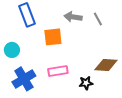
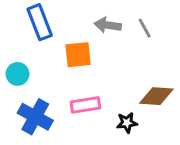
blue cross: (24, 79) -> (35, 117), turned -30

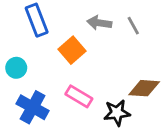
orange square: (78, 55) -> (72, 50), turned -35
pink rectangle: (85, 105) -> (79, 96), turned 40
black star: (127, 123) -> (117, 113), size x1.4

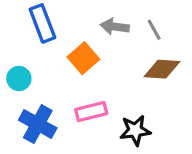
brown diamond: (144, 88) -> (162, 69), moved
pink rectangle: (79, 96) -> (91, 112), turned -45

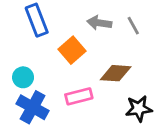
brown diamond: (162, 69) -> (116, 73), moved
cyan circle: (19, 78) -> (23, 77), moved
black star: (135, 130) -> (139, 109), moved

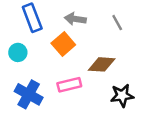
gray arrow: (99, 23) -> (75, 19), moved
cyan circle: (23, 77) -> (18, 52), moved

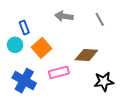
blue rectangle: (32, 18) -> (24, 28), moved, size x0.6
orange square: (63, 44) -> (42, 48), moved

